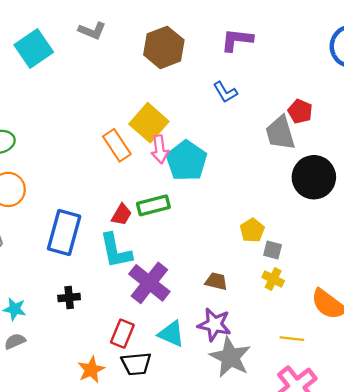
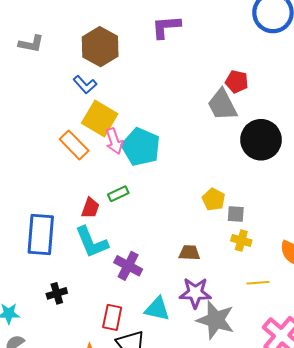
blue L-shape: (225, 92) -> (85, 85), moved
green rectangle: (153, 205) -> (118, 194), size x0.7
purple cross: (149, 283) -> (128, 266), size x0.7
yellow line: (292, 339) -> (258, 283), moved

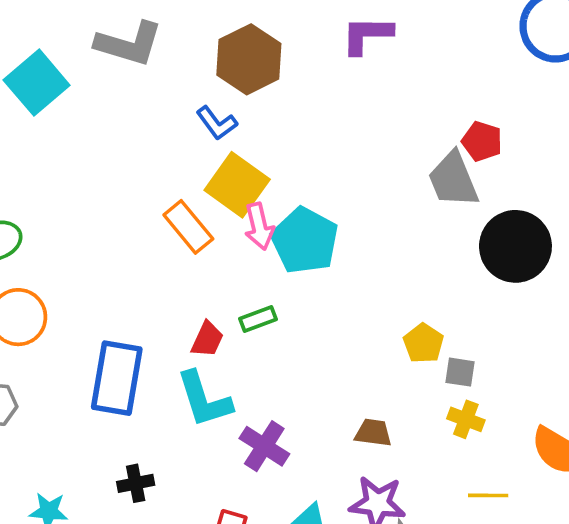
gray L-shape: (31, 44) -> (129, 44), size x1.5

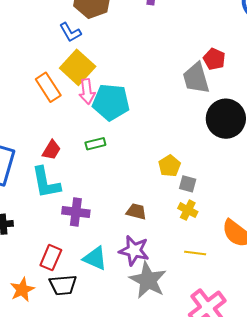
cyan pentagon: (305, 241) -> (111, 102), turned -30
green rectangle: (258, 319) -> (95, 144), moved
purple cross: (264, 446) -> (76, 212), turned -32

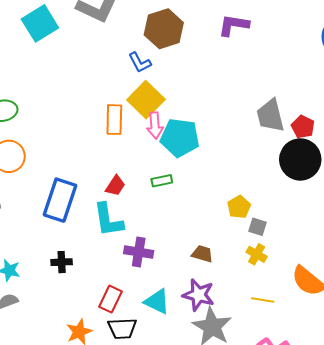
red pentagon: (214, 59) -> (303, 127), moved
orange rectangle: (48, 87) -> (114, 120), turned 32

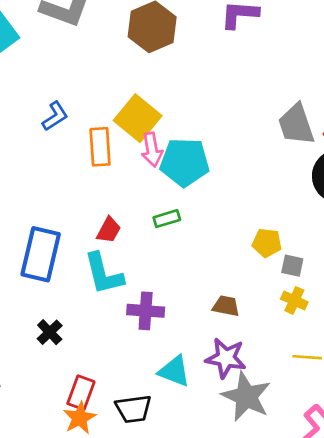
blue L-shape: (140, 63) -> (55, 116), moved, turned -90
yellow pentagon: (239, 207) -> (267, 243), turned -30
black cross: (62, 262) -> (50, 332), turned -36
red rectangle: (111, 299) -> (81, 393), moved

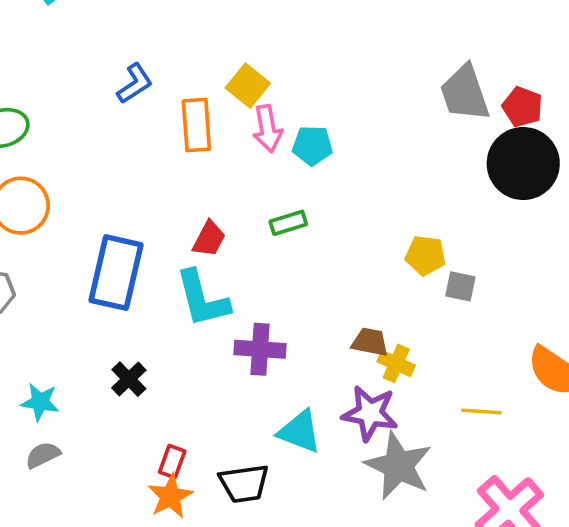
yellow square: (138, 118) -> (248, 86), size x0.7
cyan pentagon: (185, 162) -> (312, 146), size x0.6
yellow cross: (294, 300) -> (396, 363), moved
red rectangle: (81, 393) -> (172, 462), size x0.7

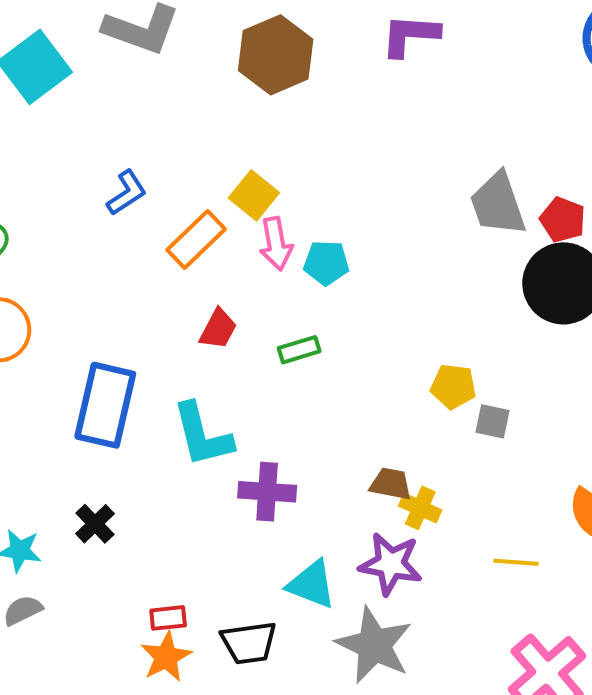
orange rectangle: (196, 125) -> (196, 240), turned 50
red trapezoid: (209, 239) -> (218, 329), moved
black cross: (129, 379) -> (95, 524), moved
red rectangle: (172, 462) -> (168, 618), turned 64
gray star: (398, 466) -> (374, 645), moved

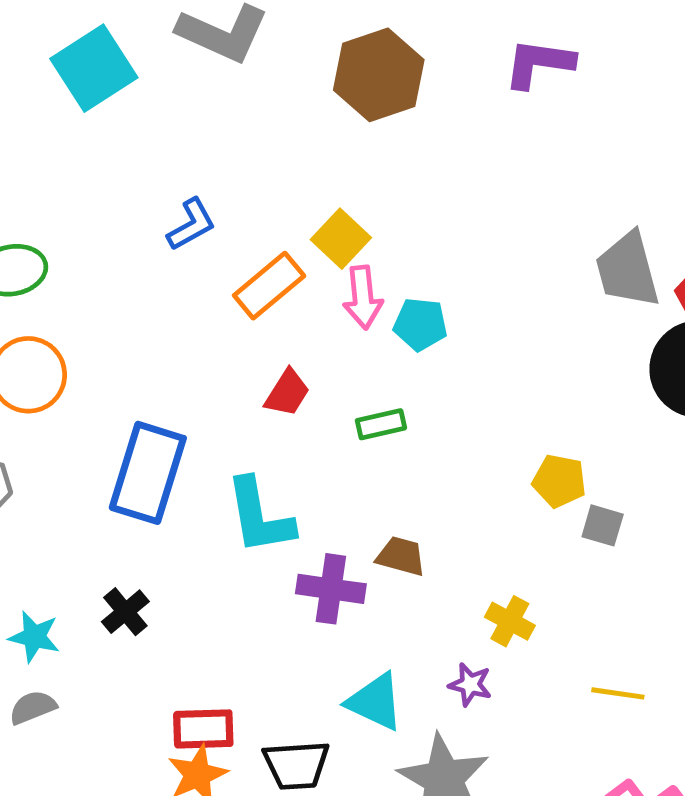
brown trapezoid: (391, 484) -> (401, 556), moved
purple star: (391, 564) -> (470, 685), size x0.6
red rectangle: (168, 618) -> (203, 729), size x1.4

